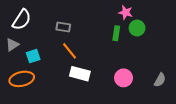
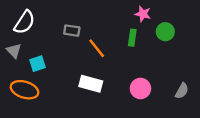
green circle: (137, 28) -> (165, 32), moved
gray triangle: (12, 45) -> (14, 51), turned -40
orange line: (69, 51) -> (97, 48), moved
orange ellipse: (22, 79) -> (25, 90), turned 30

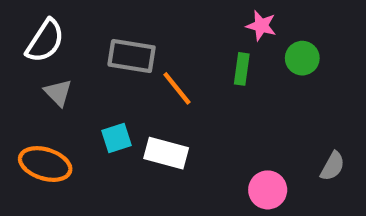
gray rectangle: (72, 31) -> (132, 56), size x1.5
gray triangle: (14, 51) -> (58, 93), moved
cyan square: (38, 64) -> (116, 138), moved
pink circle: (140, 88) -> (268, 190), moved

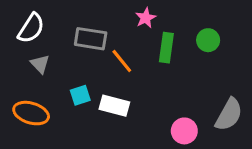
pink star: (261, 26) -> (146, 18), moved, turned 30
green rectangle: (242, 69) -> (166, 48), size x1.4
gray semicircle: (332, 166) -> (229, 115), size x1.6

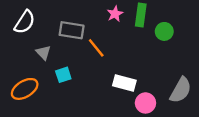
green rectangle: (166, 48) -> (141, 15), moved
gray triangle: (40, 64) -> (43, 53), moved
white rectangle: (114, 106) -> (124, 83), moved
orange ellipse: (31, 113) -> (25, 89), turned -48

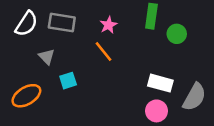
pink star: (115, 14) -> (109, 25), moved
gray rectangle: (72, 30) -> (62, 22), moved
white rectangle: (124, 83) -> (160, 83), moved

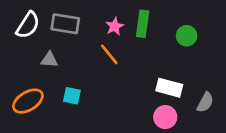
green rectangle: (151, 16) -> (143, 24), moved
gray triangle: (47, 57) -> (49, 60), turned -42
cyan square: (68, 81) -> (72, 96), moved, turned 30
gray semicircle: (194, 97) -> (205, 102), size x0.7

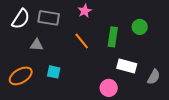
green rectangle: (143, 24) -> (113, 37), moved
pink star: (115, 26) -> (85, 11), moved
pink circle: (165, 117) -> (109, 88), moved

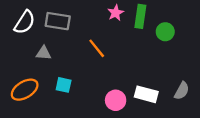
pink star: (85, 11) -> (116, 13), moved
green rectangle: (113, 37) -> (140, 16), moved
white rectangle: (127, 66) -> (146, 94), moved
pink circle: (109, 88) -> (116, 100), moved

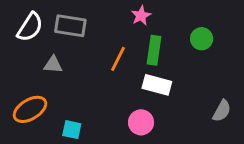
green rectangle: (140, 16) -> (154, 50), moved
orange line: (97, 48) -> (118, 59), turned 66
cyan square: (64, 85) -> (72, 130), moved
white rectangle: (146, 94) -> (157, 85), moved

